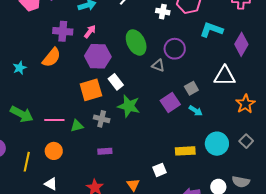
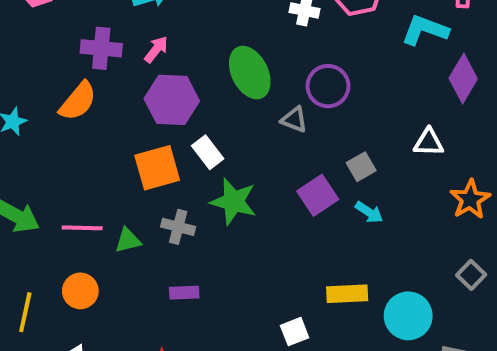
cyan L-shape: (211, 30) -> (425, 30), moved
white triangle: (225, 76) -> (429, 142), size x0.7
cyan circle: (217, 144) -> (408, 316), moved

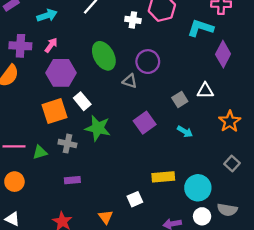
gray square: (361, 167) -> (180, 100), moved
cyan arrow: (369, 212) -> (185, 132), moved

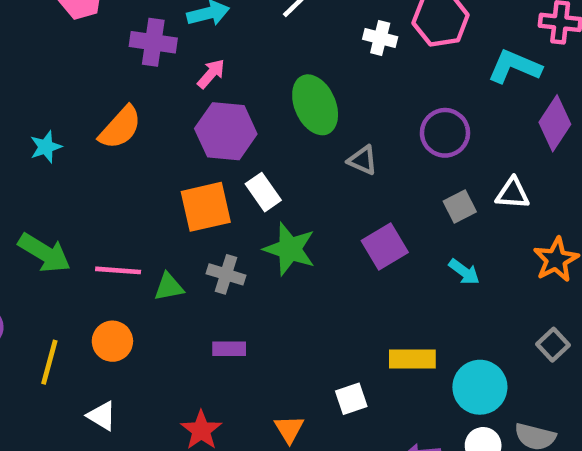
purple cross: (20, 46) -> (153, 42), moved
purple circle: (148, 62) -> (445, 133), moved

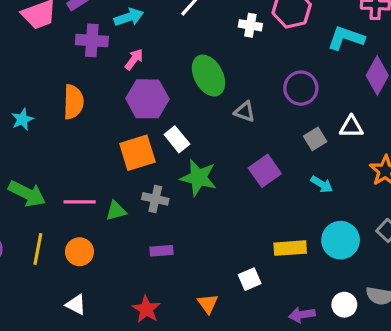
orange semicircle: (120, 128) -> (73, 102), turned -36
yellow line: (49, 362) -> (38, 249), moved
cyan circle: (480, 387) -> (341, 240), moved

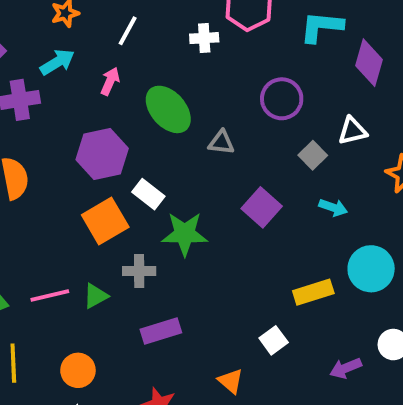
pink arrow: (134, 59) -> (110, 81), moved
purple rectangle: (161, 251) -> (161, 331), size x1.4
orange circle: (79, 252) -> (78, 370), moved

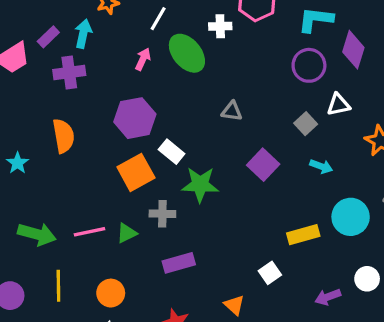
cyan arrow: (57, 62) -> (83, 34), moved, turned -48
purple circle: (282, 99) -> (309, 65), moved
green ellipse: (168, 109) -> (187, 53), moved

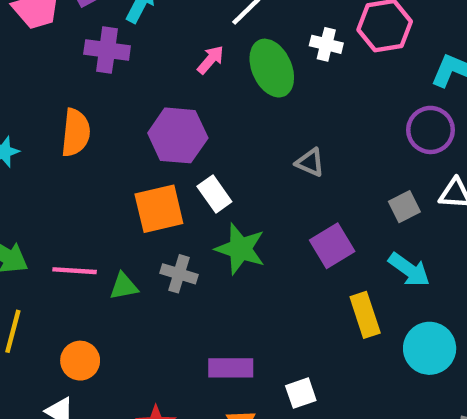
cyan arrow: (321, 166) -> (409, 270), size x1.4
yellow rectangle: (303, 235) -> (365, 315), moved, turned 72
purple rectangle: (179, 263) -> (231, 368), moved

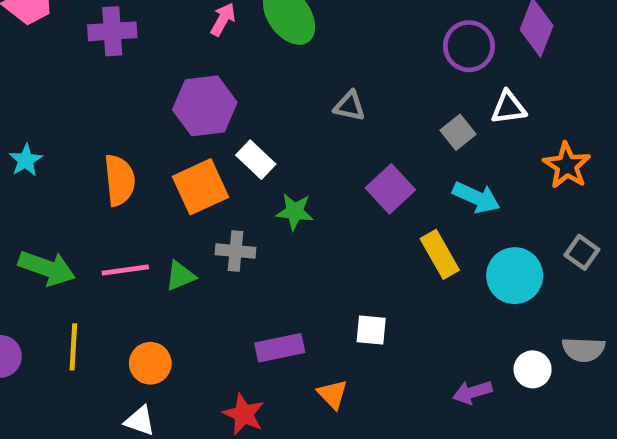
orange semicircle: (76, 133) -> (119, 180), moved
green star: (240, 249) -> (295, 212), size x0.7
purple rectangle: (231, 368) -> (280, 348), moved
white square: (301, 393) -> (371, 330), moved, turned 36

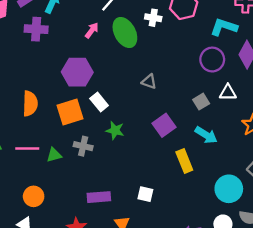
cyan circle: (515, 276) -> (229, 189), moved

